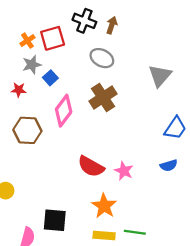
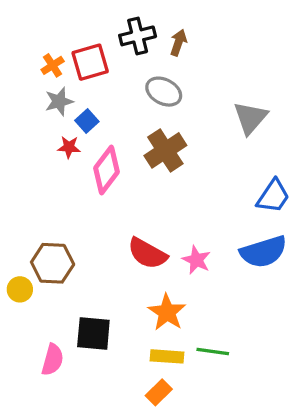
black cross: (84, 21) -> (138, 36), turned -35
red star: (19, 90) -> (69, 147), moved
brown hexagon: (27, 130) -> (53, 263), moved
blue semicircle: (169, 165) -> (263, 252), size x1.8

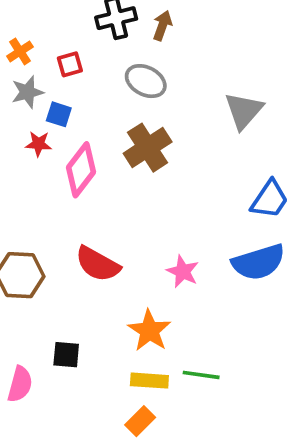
red square: (90, 62) -> (70, 64), moved, size x0.6
blue square: (87, 121) -> (59, 114), turned -30
red semicircle: (147, 253) -> (98, 264), moved
black square: (93, 334) -> (66, 355), size x0.7

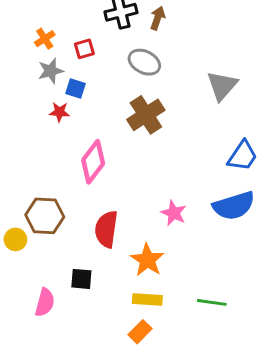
pink diamond: (81, 170) -> (93, 162), moved
red semicircle: (98, 264) -> (106, 229), moved, turned 69
green line: (201, 375) -> (212, 302), moved

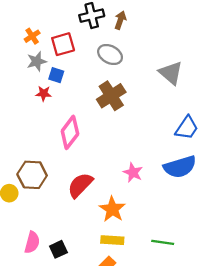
red square: (84, 49) -> (63, 44), size x1.5
gray triangle: (222, 86) -> (171, 73), turned -30
red semicircle: (106, 229) -> (80, 185), turned 36
black square: (81, 279) -> (58, 249), moved, turned -30

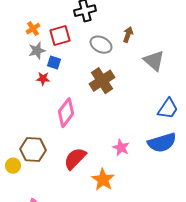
brown arrow: (120, 20) -> (128, 35), moved

